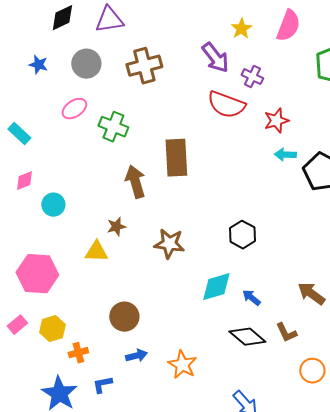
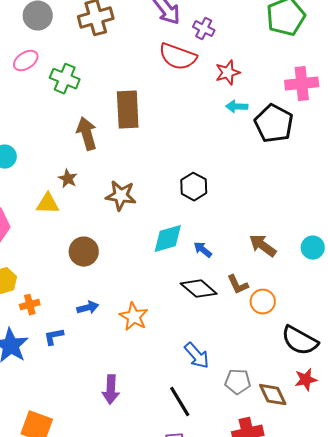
brown star: (116, 227) -> (68, 179), turned -30
brown circle: (124, 317) -> (84, 252), moved
orange circle: (312, 371) -> (263, 302), moved

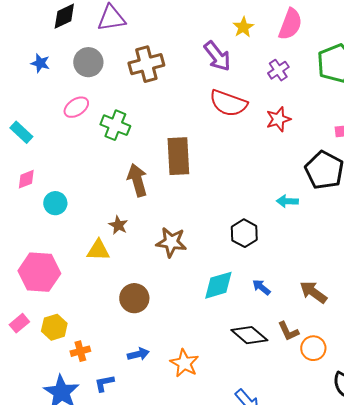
purple cross: (204, 29) -> (278, 70), moved, turned 30
cyan arrow: (237, 107) -> (287, 201), moved
blue arrow: (203, 250) -> (261, 287), moved

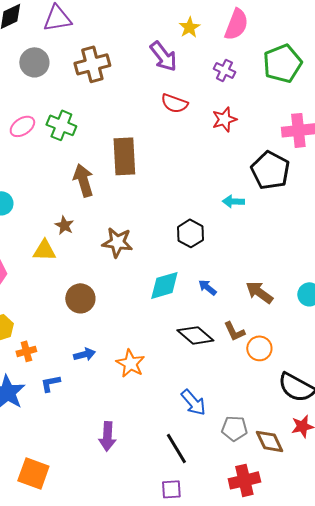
purple cross: (278, 70) -> (224, 70), turned -30
red semicircle: (228, 103) -> (174, 103), size x0.7
pink ellipse: (76, 107) -> (22, 126), moved

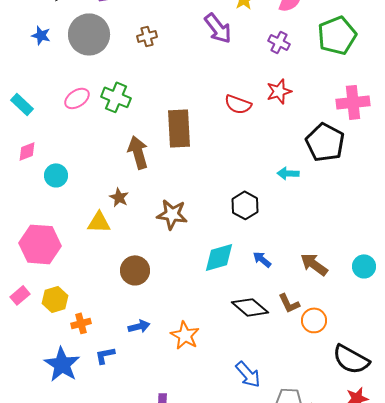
gray circle: (34, 62) -> (89, 34), size x1.4
brown cross: (92, 64) -> (147, 36), size x0.6
red semicircle: (174, 103) -> (238, 104), moved

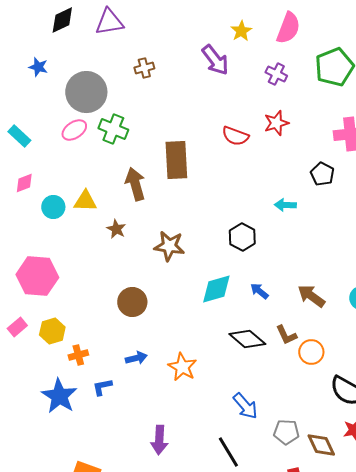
gray circle: (89, 34) -> (86, 92), moved
black pentagon: (325, 142) -> (322, 174), size x0.6
yellow triangle: (99, 222) -> (85, 201), moved

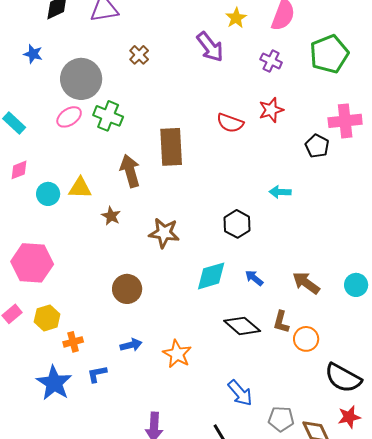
brown cross: (144, 68) -> (139, 55), turned -30
black pentagon: (322, 174) -> (317, 146), moved
brown L-shape: (286, 335) -> (281, 322), turned 40

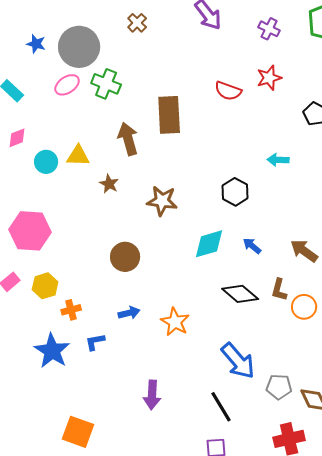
blue star: (33, 54) -> (36, 44), moved
blue arrow: (240, 393) -> (238, 361), size x1.4

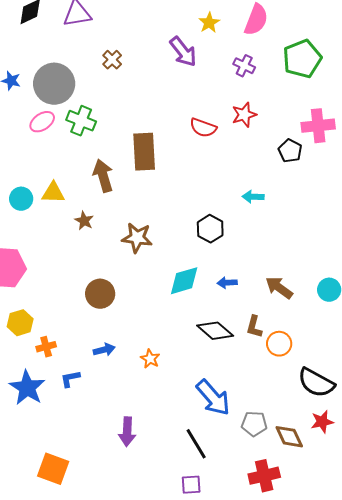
blue arrow: (252, 246) -> (227, 283), turned -42
orange star: (175, 322) -> (150, 359), size x0.7

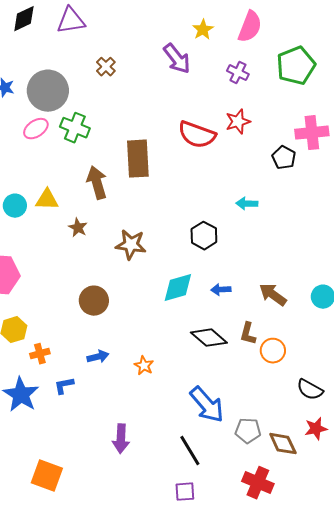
red semicircle: (203, 128) -> (197, 135), size x1.4
black semicircle: (316, 383) -> (310, 390), size x0.7
red cross: (264, 476) -> (258, 483), turned 36

